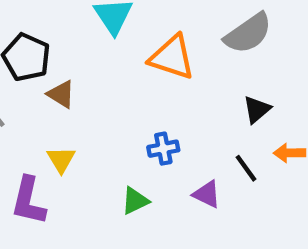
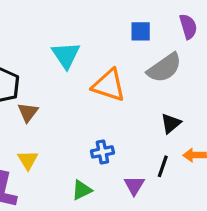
brown triangle: (61, 94) -> (28, 112), turned 35
black line: (246, 168) -> (163, 166), turned 55
purple triangle: (207, 194) -> (134, 185), turned 35

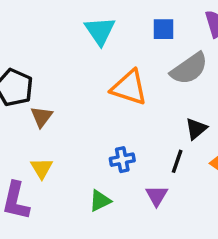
cyan triangle: (66, 55) -> (100, 31), moved
black line: (163, 166) -> (177, 161), moved

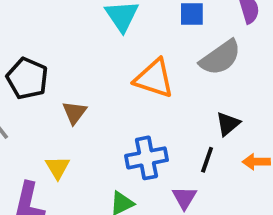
brown triangle: (42, 117) -> (75, 112), moved
blue cross: (122, 160) -> (146, 158), size x1.5

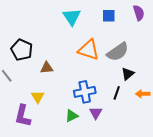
gray semicircle: (220, 58) -> (118, 52), moved
brown triangle: (75, 112) -> (47, 68), turned 48
purple triangle: (184, 198) -> (96, 113), moved

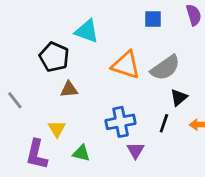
cyan triangle: (72, 17) -> (87, 31), moved, turned -36
black pentagon: (22, 50) -> (54, 57), moved
green triangle: (72, 116) -> (81, 153), moved, turned 40

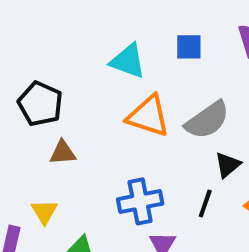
cyan triangle: (87, 31) -> (128, 61), moved

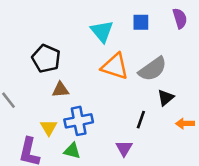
cyan triangle: (128, 61) -> (102, 31), turned 30
blue cross: (140, 201) -> (79, 121), moved
black line: (205, 204) -> (141, 120), moved

